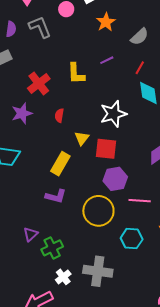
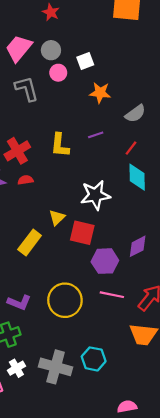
orange star: (106, 22) -> (100, 93), turned 30
red semicircle: (59, 115) -> (26, 180), moved, turned 64
purple hexagon: (115, 179) -> (105, 261), moved
purple L-shape: (56, 196) -> (19, 302), moved
cyan hexagon: (132, 239) -> (94, 359), moved

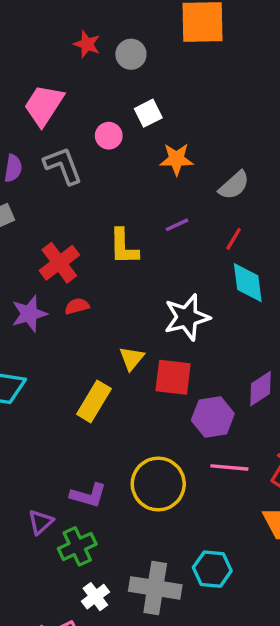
gray circle: (51, 50) -> (131, 54), moved

